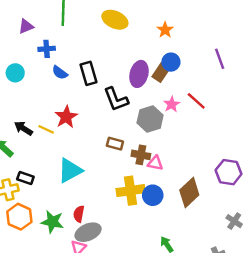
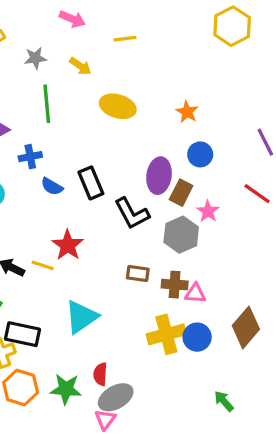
brown rectangle: (161, 73) -> (181, 193), moved
red line: (196, 101) -> (257, 194), moved
black rectangle: (25, 178) -> (22, 334), size x1.5

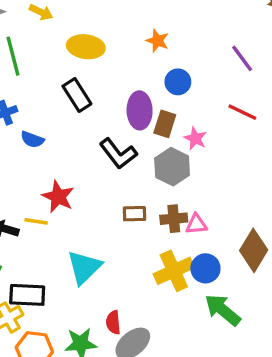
black rectangle: (91, 183) -> (77, 95), moved
green arrow: (224, 401) -> (223, 310), moved, size x1.6

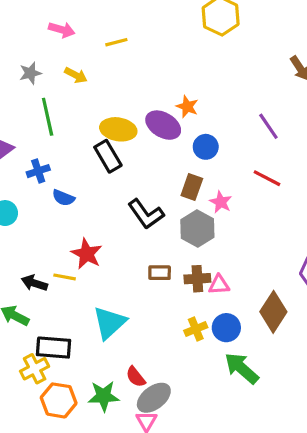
yellow ellipse: (86, 47) -> (118, 129), moved
purple ellipse: (140, 110) -> (163, 125), moved, turned -60
yellow cross: (174, 271) -> (196, 329), size x0.6
red semicircle: (113, 322) -> (136, 377), turned -35

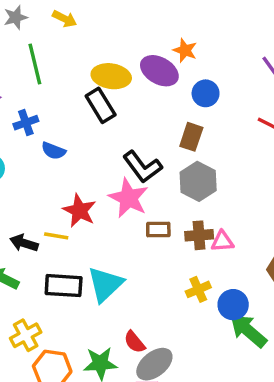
pink star: (221, 202) -> (129, 198), moved, size x1.6
blue circle: (226, 328) -> (233, 305), moved
black rectangle: (54, 348) -> (64, 286), moved

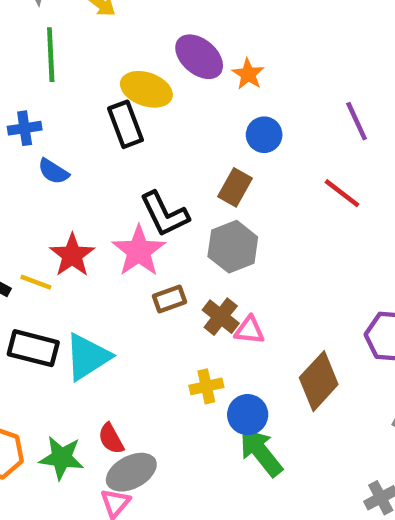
purple ellipse: (159, 71) -> (199, 57), moved
brown rectangle: (158, 229) -> (169, 299), turned -30
brown cross: (199, 235) -> (221, 317), turned 32

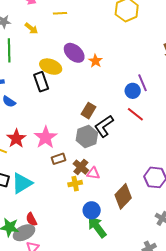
blue circle: (264, 135) -> (133, 91), moved
black L-shape: (164, 214) -> (104, 126), moved, turned 80
yellow cross: (206, 386) -> (75, 184), moved
gray ellipse: (131, 472) -> (24, 233), moved

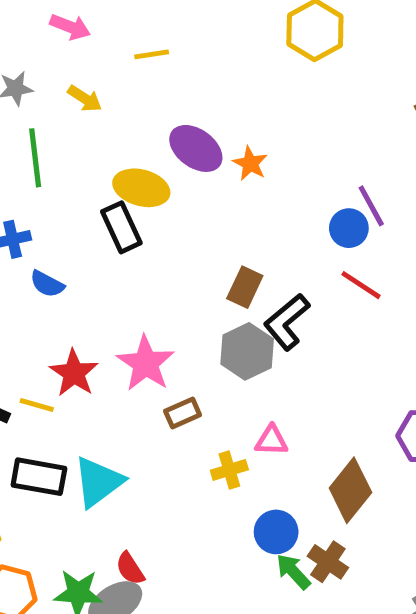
brown cross: (81, 167) -> (328, 562), moved
green arrow: (97, 227) -> (293, 572), size x0.7

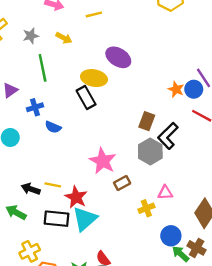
orange star: (250, 163) -> (176, 89), moved
red star: (74, 373) -> (76, 197), moved

